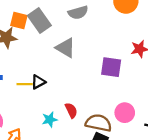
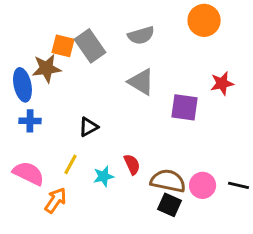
gray triangle: (66, 48) -> (141, 82), moved
yellow line: (25, 84) -> (71, 164), moved, turned -63
pink circle: (125, 113) -> (203, 185), moved

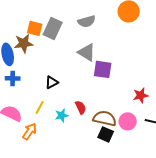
gray rectangle: (90, 46) -> (53, 28), turned 60
red star: (222, 83) -> (141, 95), moved
purple square: (185, 107) -> (103, 69), moved

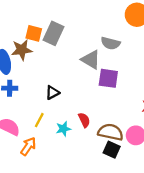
gray semicircle: (87, 21) -> (111, 43), moved, turned 30

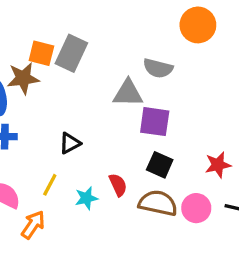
gray triangle: (91, 60) -> (128, 93), turned -30
black square: (112, 150) -> (160, 165), moved

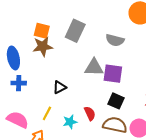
gray rectangle: (71, 53) -> (75, 31), moved
brown star: (23, 78) -> (43, 46), moved
gray triangle: (128, 93) -> (94, 67), moved

